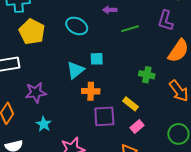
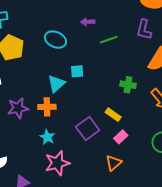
orange cross: (91, 91) -> (47, 107), moved
purple square: (104, 116) -> (88, 129), turned -30
cyan star: (44, 124) -> (47, 137), moved

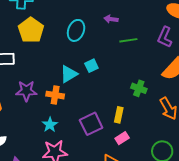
cyan ellipse: (55, 40) -> (76, 30), turned 75
cyan square: (77, 71) -> (91, 66), turned -32
yellow rectangle: (113, 115) -> (119, 115), turned 56

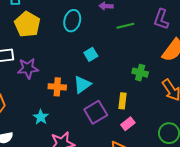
cyan triangle: (69, 74) -> (82, 84), moved
purple star: (26, 91) -> (28, 68), moved
cyan star: (50, 125) -> (41, 117), moved

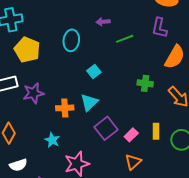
yellow rectangle: (122, 101) -> (156, 131), moved
pink rectangle: (128, 124) -> (131, 135), moved

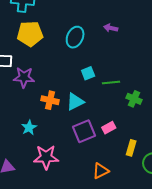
green line: (125, 39) -> (111, 83), moved
yellow pentagon: (27, 50) -> (30, 34), turned 30
pink rectangle: (131, 135) -> (109, 128), moved

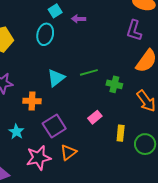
cyan square: (88, 73) -> (55, 11), moved
cyan triangle: (75, 102) -> (56, 78), moved
purple square: (84, 131) -> (54, 126), moved
orange triangle: (101, 171) -> (68, 152), moved

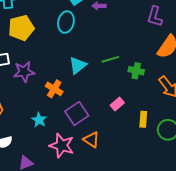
orange cross: (32, 101) -> (54, 89), turned 30
orange triangle: (68, 152) -> (91, 140), turned -48
pink star: (39, 158) -> (62, 146), turned 30

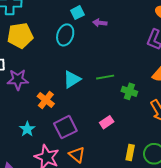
yellow rectangle: (143, 119) -> (130, 152), moved

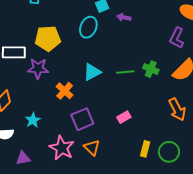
yellow pentagon: (20, 36) -> (48, 38), moved
green cross: (129, 91) -> (151, 69), moved
cyan star: (27, 129) -> (33, 120), moved

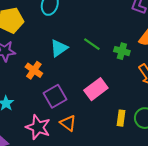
green cross: (151, 69) -> (122, 51), moved
green line: (125, 72) -> (92, 44), turned 48
pink rectangle: (124, 117) -> (96, 89), size x1.6

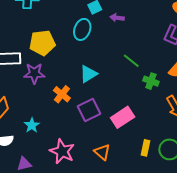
green line: (92, 44) -> (131, 61), moved
purple square: (55, 96) -> (89, 110), moved
orange triangle: (68, 123) -> (102, 152), moved

